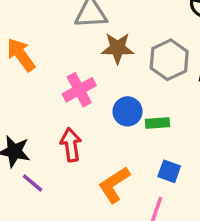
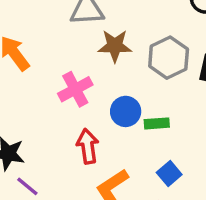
red arrow: (71, 145) -> (88, 146), moved
blue square: (169, 171) -> (169, 174), turned 30

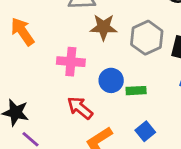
pink cross: (75, 89) -> (71, 62), turned 32
red arrow: (88, 146) -> (80, 108), turned -44

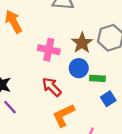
brown star: (104, 27) -> (82, 43), moved, turned 30
blue square: (145, 131) -> (108, 99), moved

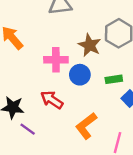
blue circle: (79, 68) -> (80, 75), moved
red arrow: (52, 87) -> (52, 100), moved

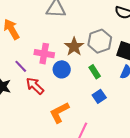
green rectangle: (114, 79) -> (95, 72), moved, turned 56
purple line: (28, 129) -> (21, 66), moved

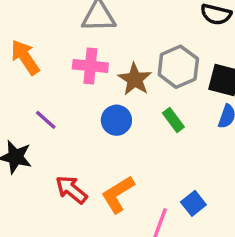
pink cross: (44, 54) -> (90, 66), moved
red arrow: (35, 86) -> (71, 190), moved
blue square: (99, 96) -> (193, 203), moved

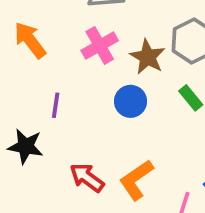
pink cross: (90, 66) -> (100, 45), turned -32
purple line: (46, 120) -> (56, 105), turned 60

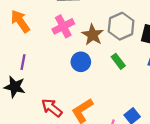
purple line: (56, 105) -> (23, 62), moved

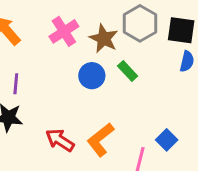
green rectangle: (118, 61) -> (128, 71), moved

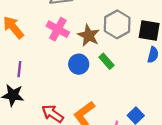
pink cross: (64, 31) -> (58, 29), turned -30

